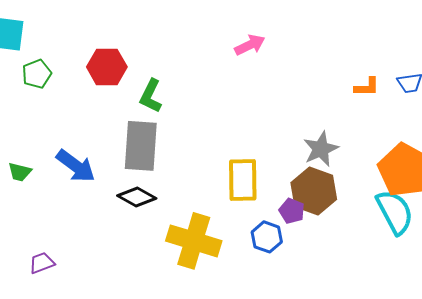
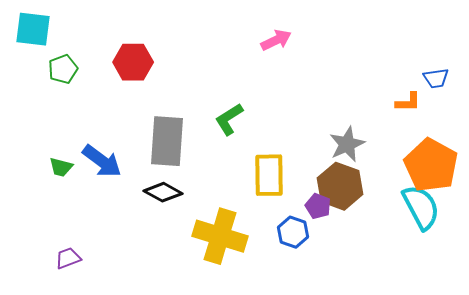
orange L-shape: (367, 87) -> (408, 102), moved
green L-shape: (151, 96) -> (229, 119), moved, turned 32
green trapezoid: (20, 172) -> (61, 167), moved

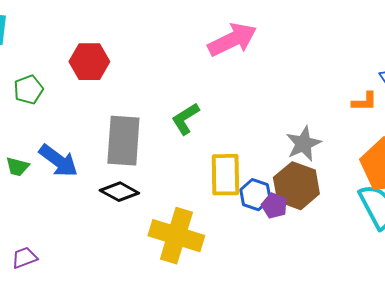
pink arrow: (276, 40) -> (232, 40), size x1.6
green pentagon: (63, 69) -> (28, 90), moved
blue hexagon: (293, 232) -> (255, 195), moved

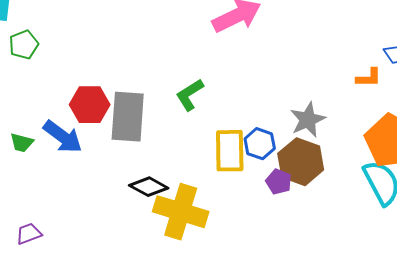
red hexagon: (89, 62) -> (90, 105), moved
green pentagon: (28, 90) -> (24, 45), moved
black diamond: (119, 192) -> (149, 187), moved
blue hexagon: (255, 195) -> (260, 144), moved

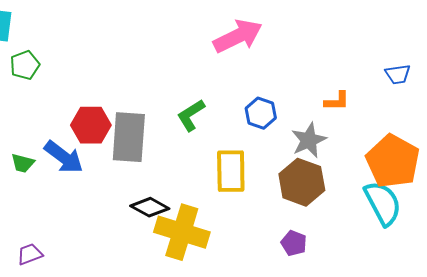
orange L-shape: (369, 78) -> (337, 101), moved
blue hexagon: (260, 144) -> (261, 113), moved
purple pentagon: (279, 182) -> (294, 243), moved

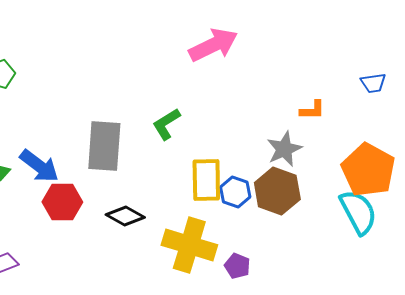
blue hexagon: (261, 113) -> (235, 192), moved
red hexagon: (91, 125) -> (62, 202), moved
yellow cross: (182, 232) -> (189, 245), moved
purple pentagon: (294, 243) -> (237, 266), moved

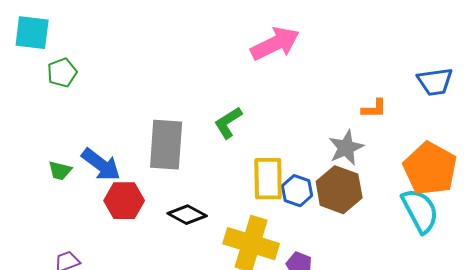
blue trapezoid: (373, 83) -> (435, 82), size x1.4

